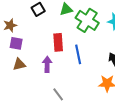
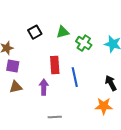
green cross: (87, 20) -> (84, 43), size x0.7
gray line: (58, 94) -> (55, 117), turned -56

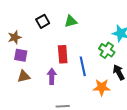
green cross: (84, 43) -> (107, 50), moved
orange star: (104, 106) -> (102, 87), moved

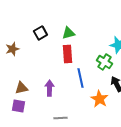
red rectangle: (63, 54) -> (67, 54), moved
purple square: (21, 55) -> (18, 106), moved
orange star: (102, 87) -> (99, 99), turned 30

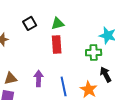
green cross: (104, 62) -> (94, 52), turned -35
blue line: (80, 78) -> (64, 86), moved

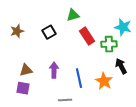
black square: (30, 23) -> (49, 32), moved
red rectangle: (57, 44) -> (87, 36), moved, turned -30

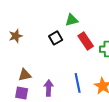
black square: (49, 32) -> (56, 38), moved
purple arrow: (54, 70) -> (49, 88), moved

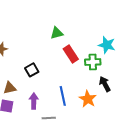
black square: (56, 38) -> (32, 70), moved

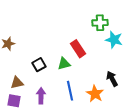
green triangle: (57, 33) -> (64, 64), moved
green cross: (93, 62) -> (100, 23), moved

